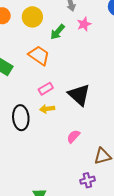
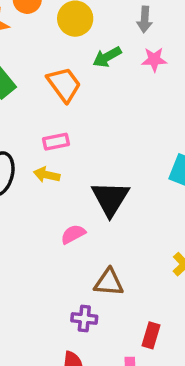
black triangle: (79, 95) -> (110, 198), moved
purple cross: (87, 180) -> (84, 319), moved

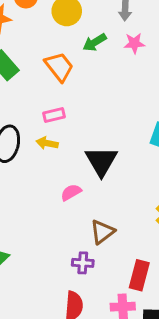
brown triangle: (109, 282) -> (102, 232), turned -40
red rectangle: (151, 335) -> (139, 275), size x1.4

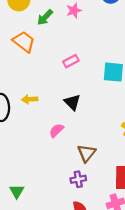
pink rectangle: (54, 115) -> (71, 61), moved
black triangle: (101, 161) -> (72, 102), size x0.7

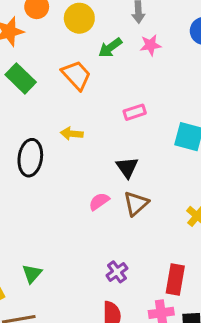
yellow arrow: (30, 99) -> (72, 134), moved
brown triangle: (87, 153) -> (136, 203), moved
purple cross: (78, 179) -> (117, 272), turned -35

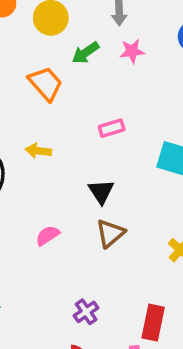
pink semicircle: (99, 201) -> (48, 235), moved

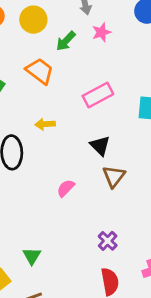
pink rectangle: (112, 128) -> (98, 95), size x1.5

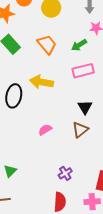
green arrow: (66, 41) -> (79, 45), moved
yellow arrow: (45, 124) -> (42, 82), size x1.6
black triangle: (100, 146) -> (85, 107), moved

